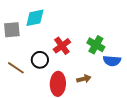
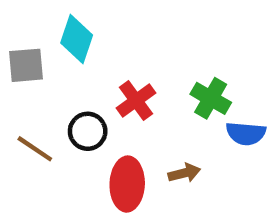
cyan diamond: (35, 18) -> (77, 39), turned -60

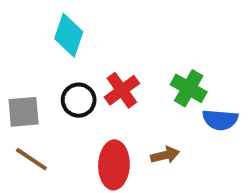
gray square: (26, 65) -> (24, 112), moved
black circle: (88, 131) -> (79, 100), moved
brown line: (35, 149) -> (31, 159), moved

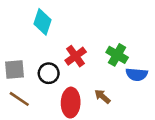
black circle: (79, 100) -> (49, 73), moved
brown arrow: (165, 155) -> (102, 96), turned -126

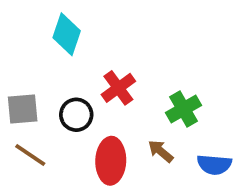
green cross: (117, 55) -> (184, 109), moved, turned 30
blue semicircle: (137, 74) -> (214, 165), moved

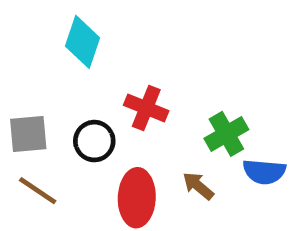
red cross: (118, 88) -> (146, 108), turned -32
blue semicircle: (214, 165) -> (264, 172), moved

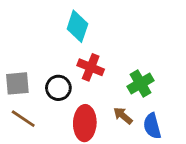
cyan diamond: (82, 42) -> (77, 26), moved
blue semicircle: (264, 172) -> (152, 126), moved, turned 70

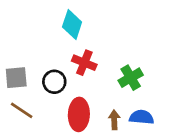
brown arrow: (123, 116) -> (114, 120), moved, turned 48
blue semicircle: (152, 126) -> (142, 117), turned 110

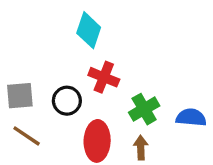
green cross: (131, 78) -> (144, 109), moved
blue semicircle: (142, 117) -> (191, 117), moved

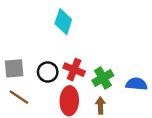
red cross: (104, 77) -> (74, 70), moved

